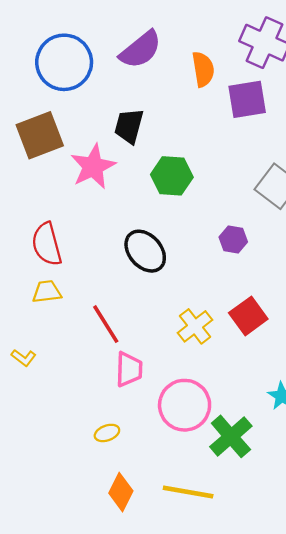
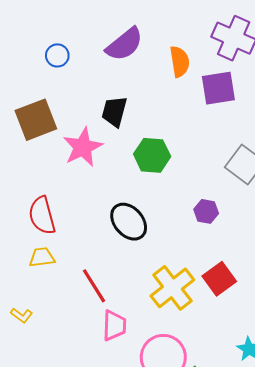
blue circle: (64, 62) -> (57, 55), size x0.5
yellow cross: (195, 326) -> (172, 288), size x1.4

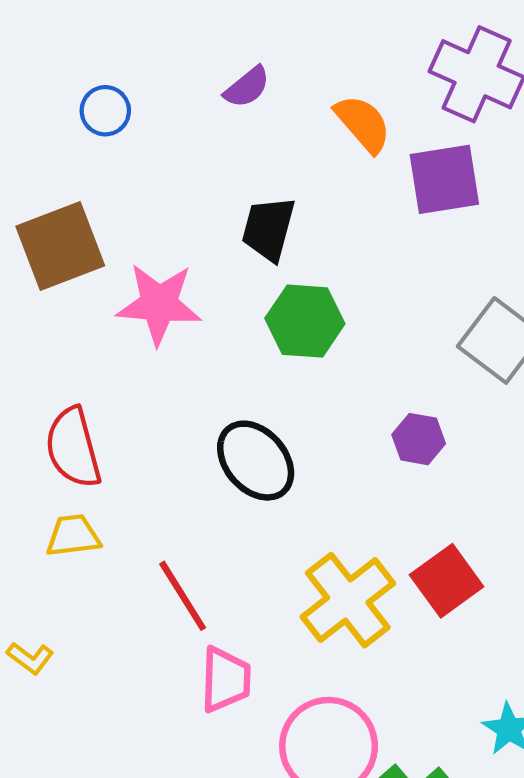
purple semicircle: (125, 44) -> (247, 87), size x0.6
orange semicircle: (180, 62) -> (363, 124), turned -32
black trapezoid: (114, 112) -> (268, 229), moved
pink star: (83, 147) -> (159, 304), turned 30

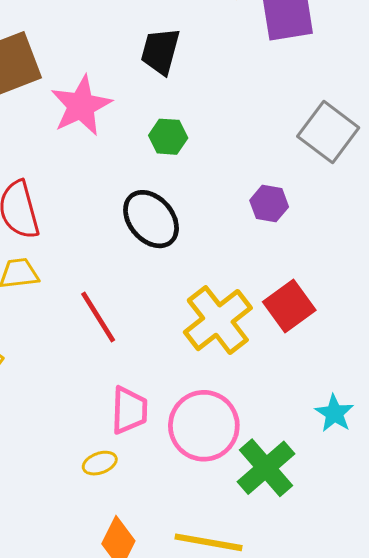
pink star: (159, 304) -> (81, 106), turned -30
green hexagon: (305, 321) -> (168, 137), moved, size x0.7
pink trapezoid: (226, 680) -> (129, 410), moved

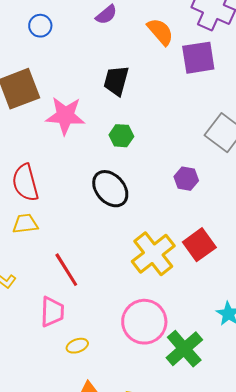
pink star: (81, 106) -> (65, 116), turned 30
red line: (98, 317) -> (66, 270), moved
pink trapezoid: (129, 410) -> (52, 312), moved

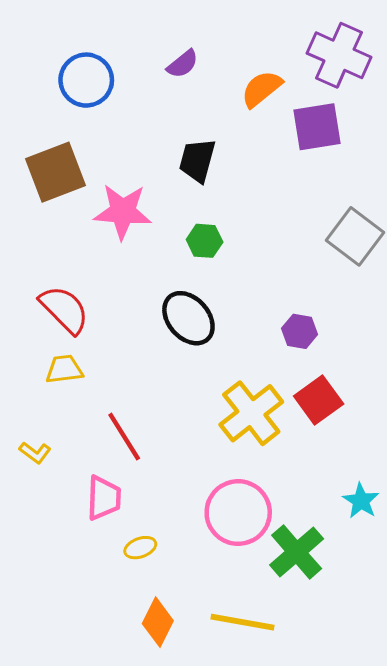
blue circle: (40, 26) -> (86, 80), size x1.6
orange semicircle: (160, 32) -> (262, 89), turned -88
purple hexagon: (186, 179) -> (300, 331), moved
red semicircle: (25, 183) -> (64, 309), turned 150

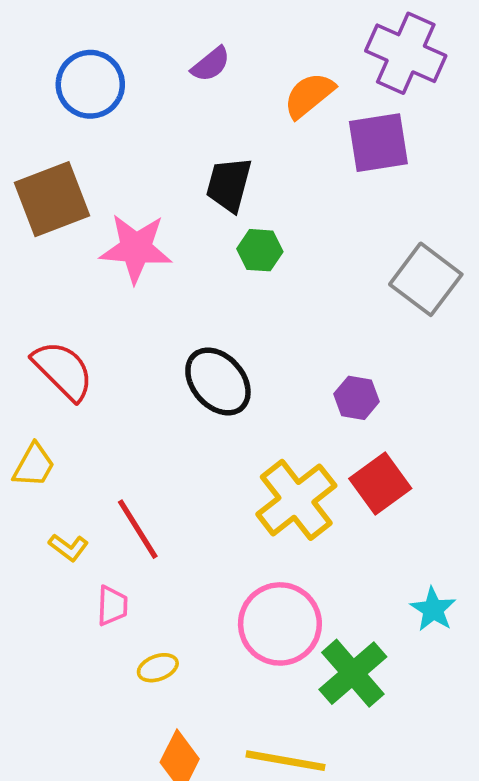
green hexagon: (205, 241) -> (260, 250), moved
yellow trapezoid: (64, 369) -> (34, 465), moved, turned 126
yellow L-shape: (35, 453) -> (68, 547), moved
pink trapezoid: (104, 498) -> (112, 606), size x0.7

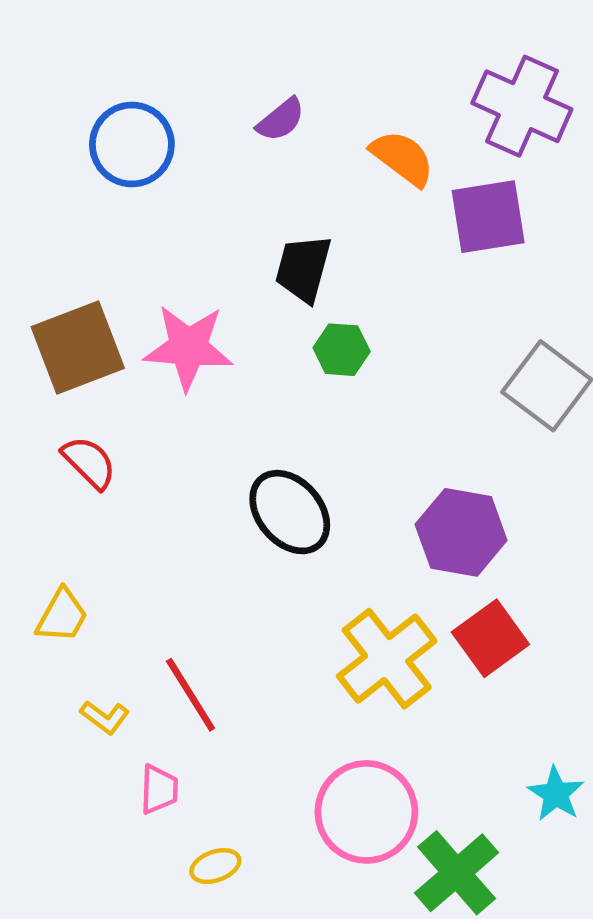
orange semicircle: (309, 95) -> (402, 158), turned 76
brown square: (52, 199) -> (78, 347), moved
red semicircle: (63, 371) -> (89, 462), moved, size x0.7
purple hexagon: (357, 398) -> (461, 532), size x1.6

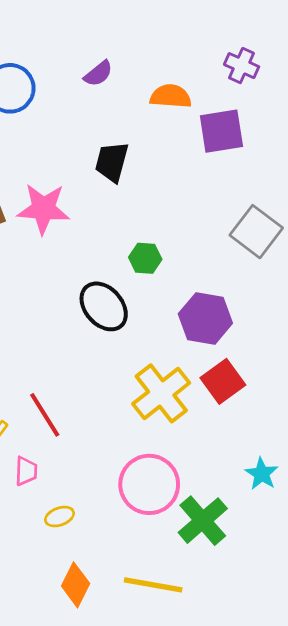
purple cross: (522, 106) -> (242, 66), size x0.6
orange semicircle: (402, 158) -> (171, 96), turned -33
green hexagon: (342, 350) -> (145, 258), moved

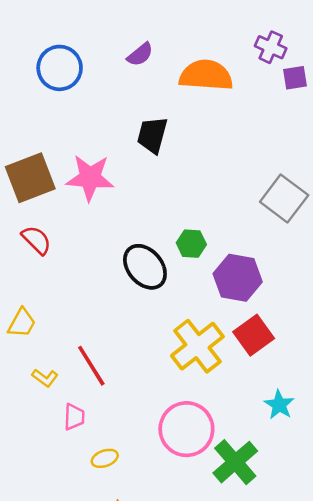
orange semicircle: (171, 96) -> (206, 75), size x1.4
purple square: (221, 131) -> (295, 78), moved, size x0.6
green hexagon: (145, 258) -> (191, 244), moved
cyan star: (262, 474) -> (279, 405), moved

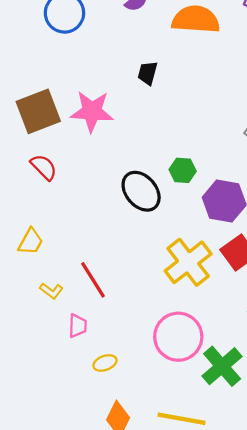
black trapezoid: (152, 135) -> (148, 73), size x0.7

